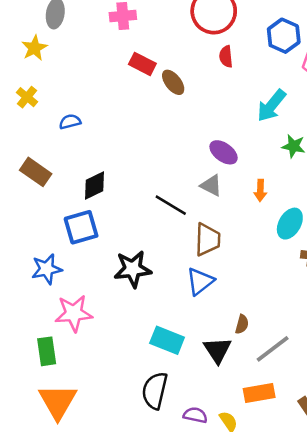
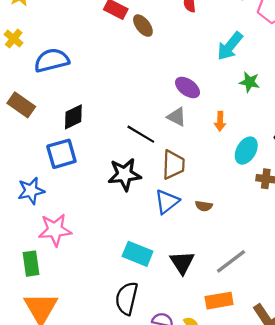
blue semicircle: (70, 122) -> (52, 60), size x1.8
black star: (133, 269) -> (124, 174), moved
brown semicircle: (242, 324) -> (204, 206), moved, turned 84

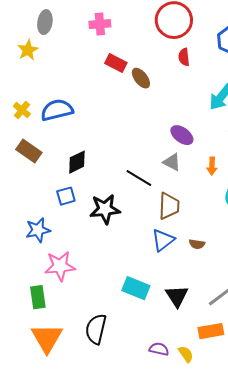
yellow cross: (14, 39) -> (22, 110), moved
blue square: (61, 154) -> (66, 196), size x0.7
black star: (124, 174) -> (105, 209), moved
black semicircle: (127, 298) -> (96, 329), moved

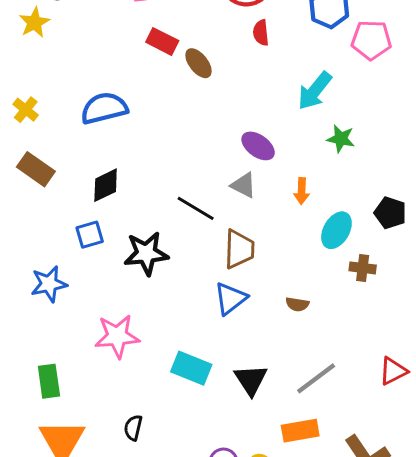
blue semicircle: (57, 110) -> (104, 108), moved
brown semicircle: (197, 244) -> (297, 304), moved
pink star: (60, 266) -> (117, 336), moved
black semicircle: (96, 329) -> (133, 428), size x0.6

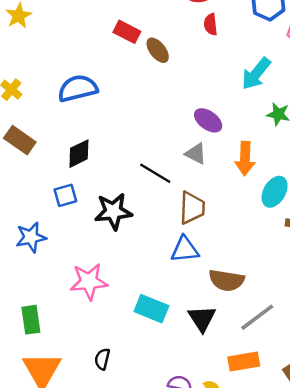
orange arrow: (302, 191) -> (245, 159), size x1.5
blue triangle: (230, 298) -> (185, 250), turned 32
brown semicircle: (297, 304) -> (227, 280), moved, size x1.8

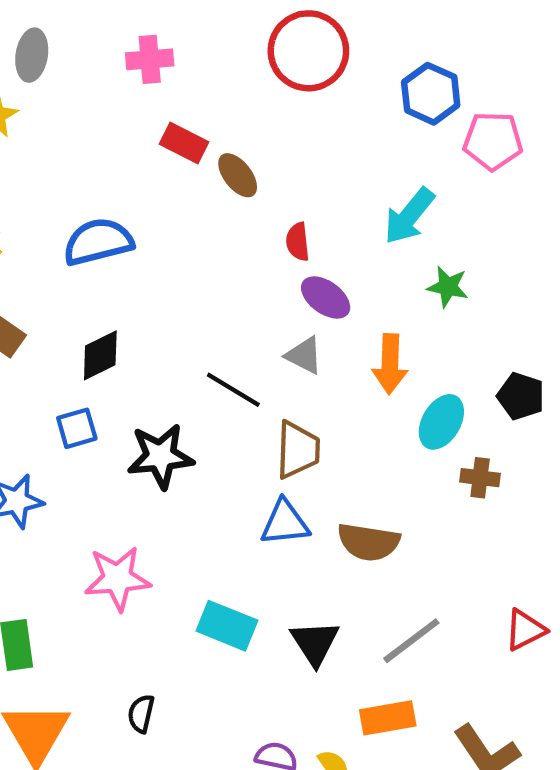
red semicircle: (211, 24) -> (298, 242), moved
brown semicircle: (227, 280) -> (368, 542), moved

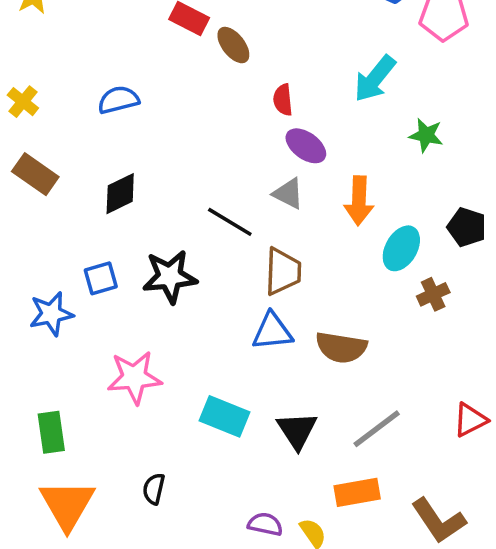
blue semicircle: (98, 242) -> (118, 100), size x0.7
green star: (448, 287) -> (426, 135), moved
blue square: (77, 428) -> (101, 278), moved
brown cross: (480, 478) -> (433, 294), turned -32

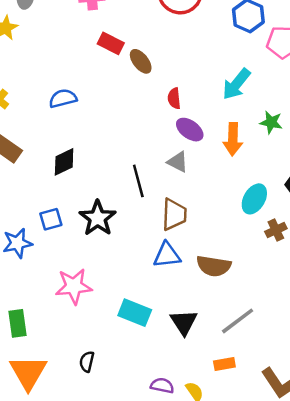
orange arrow: (359, 201) -> (233, 139), moved
black line: (230, 222) -> (138, 181), turned 44
black star: (170, 277) -> (98, 218), turned -30
orange rectangle: (357, 492) -> (224, 364), size x0.7

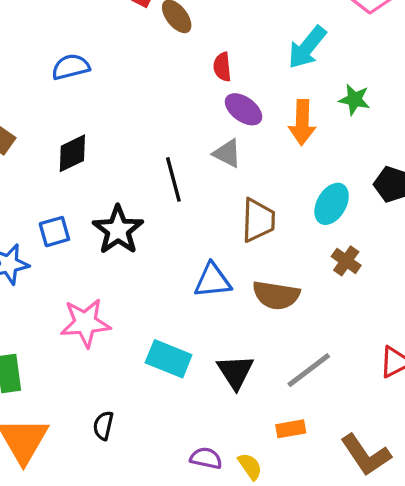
brown trapezoid: (174, 214) -> (258, 220), moved
brown cross: (276, 230) -> (346, 261), moved, turned -30

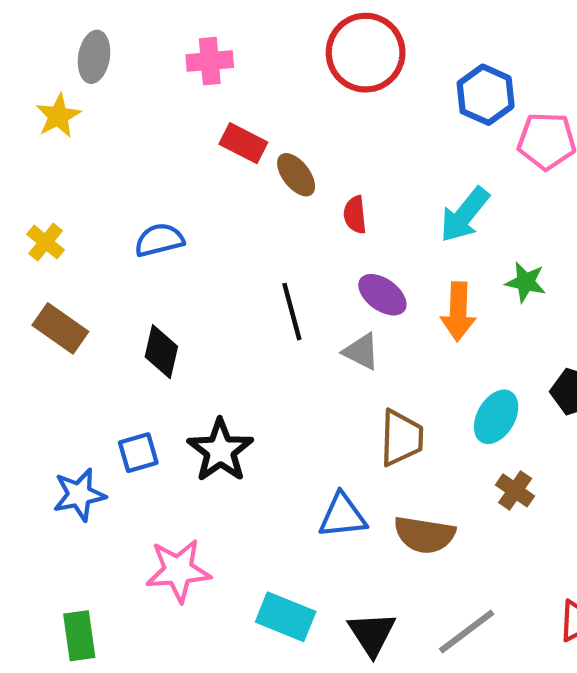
red semicircle: (222, 67) -> (355, 215), moved
black diamond: (72, 153) -> (161, 352), turned -51
black line: (173, 179) -> (292, 312), moved

